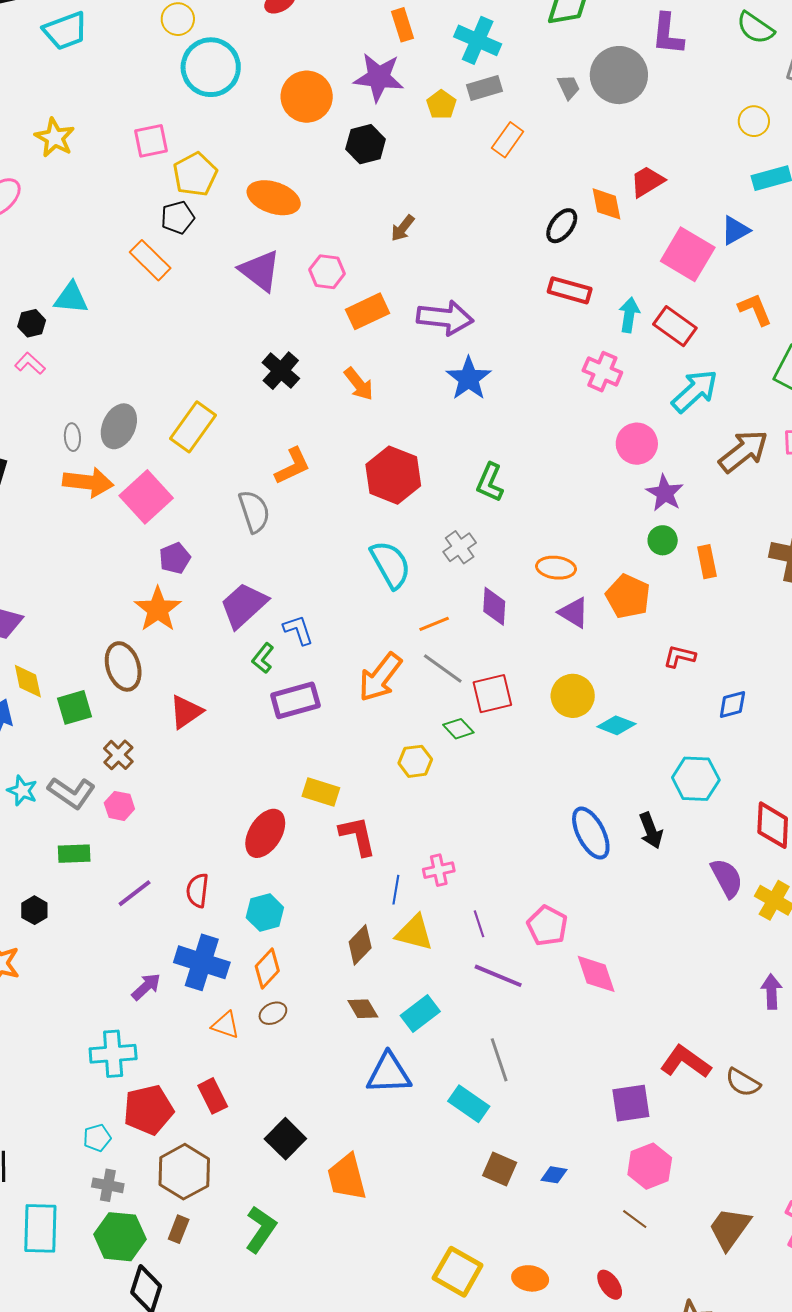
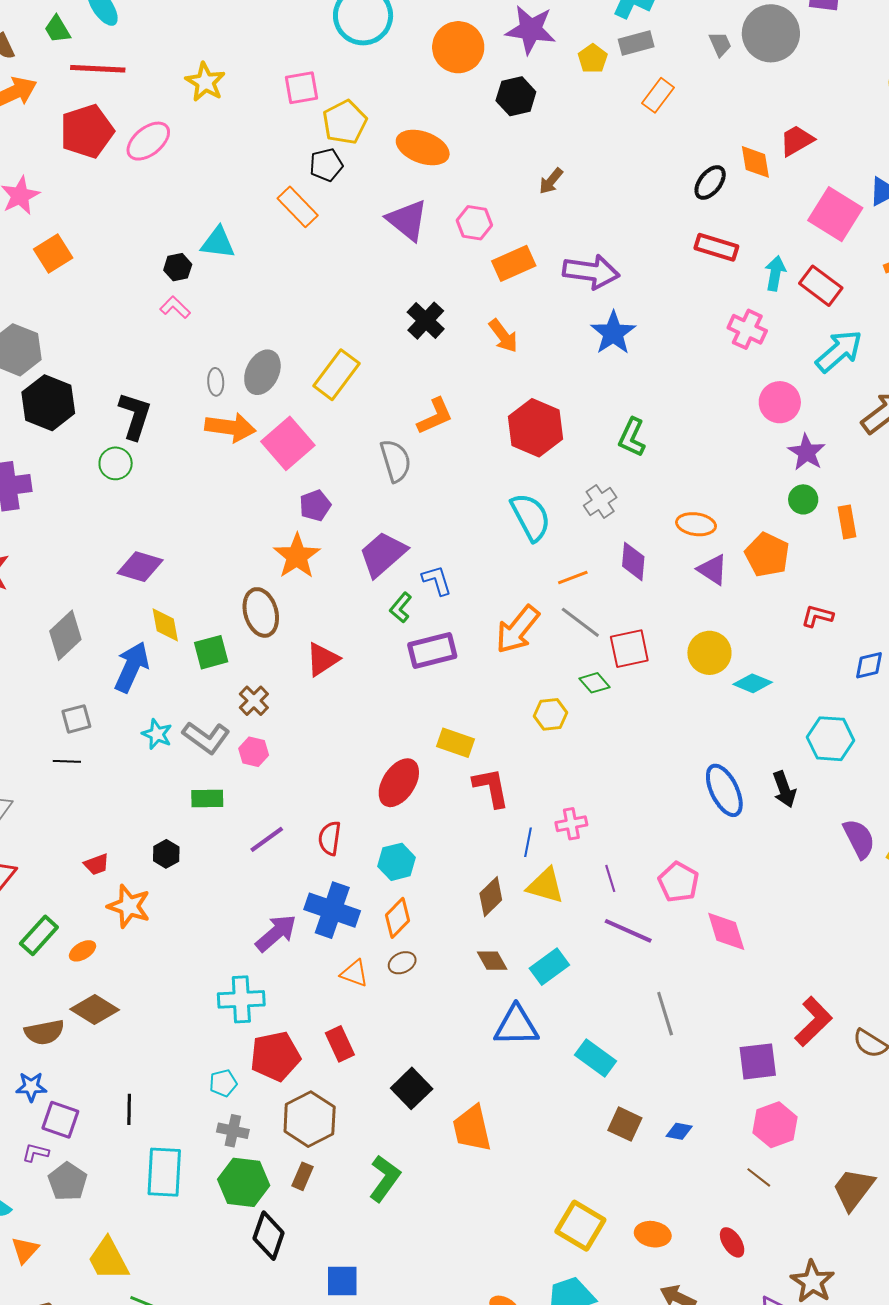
purple arrow: (146, 987) -> (276, 933), size x1.4
gray line: (499, 1060) -> (665, 1014), moved
red L-shape: (686, 1062) -> (813, 1021), turned 99

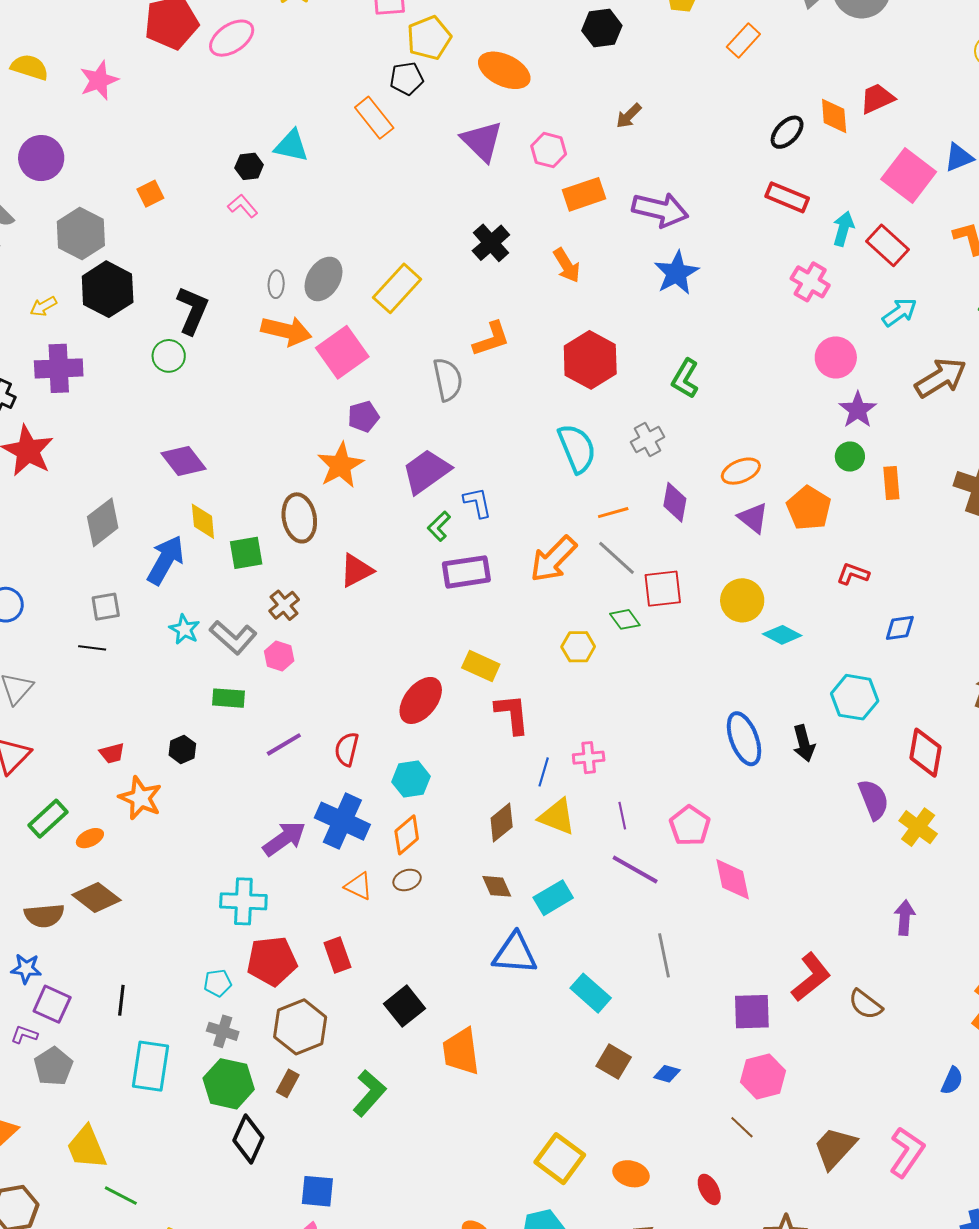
orange square: (53, 253) -> (150, 194), moved, size x0.7
cyan arrow: (839, 351) -> (900, 312), size x0.7
orange ellipse: (696, 524) -> (741, 471), turned -36
purple diamond: (140, 567) -> (183, 461), turned 30

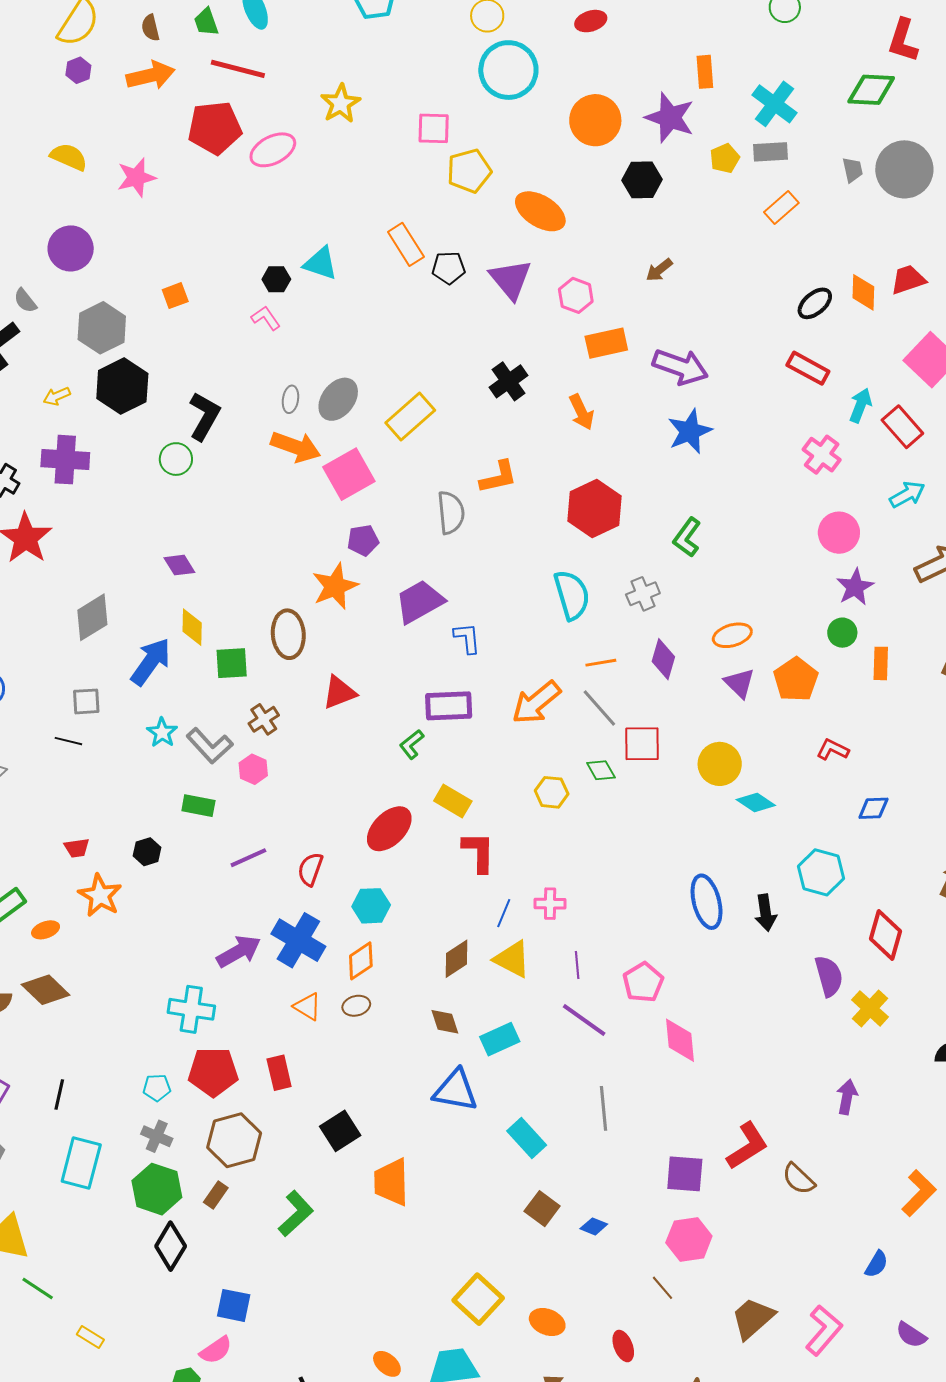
black pentagon: (407, 79) -> (449, 268), moved
purple diamond: (183, 461) -> (179, 565), size x0.7
green L-shape: (439, 526) -> (412, 744), moved

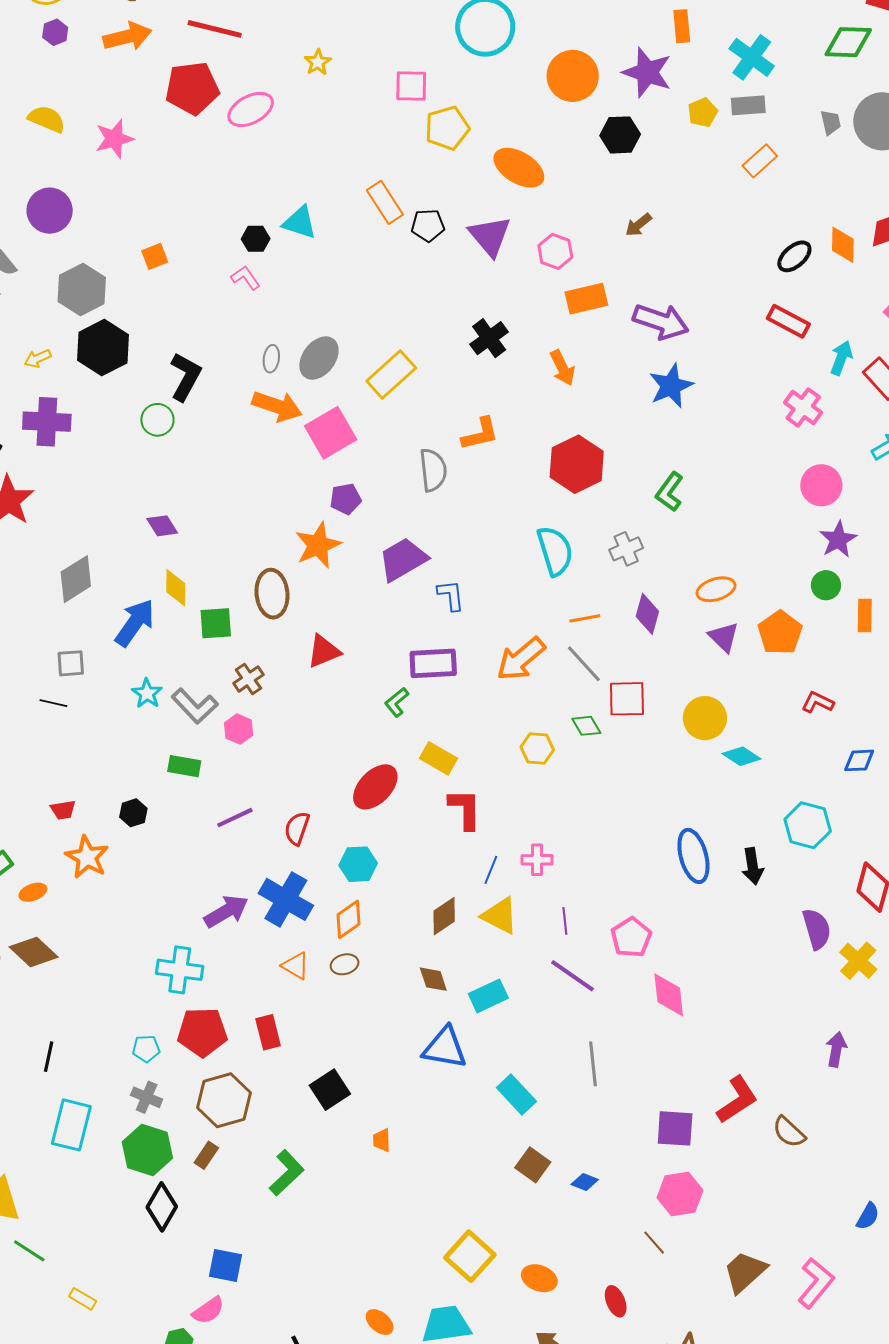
yellow star: (341, 103) -> (318, 62), size x0.7
orange trapezoid: (391, 1182) -> (382, 1140), size x0.5

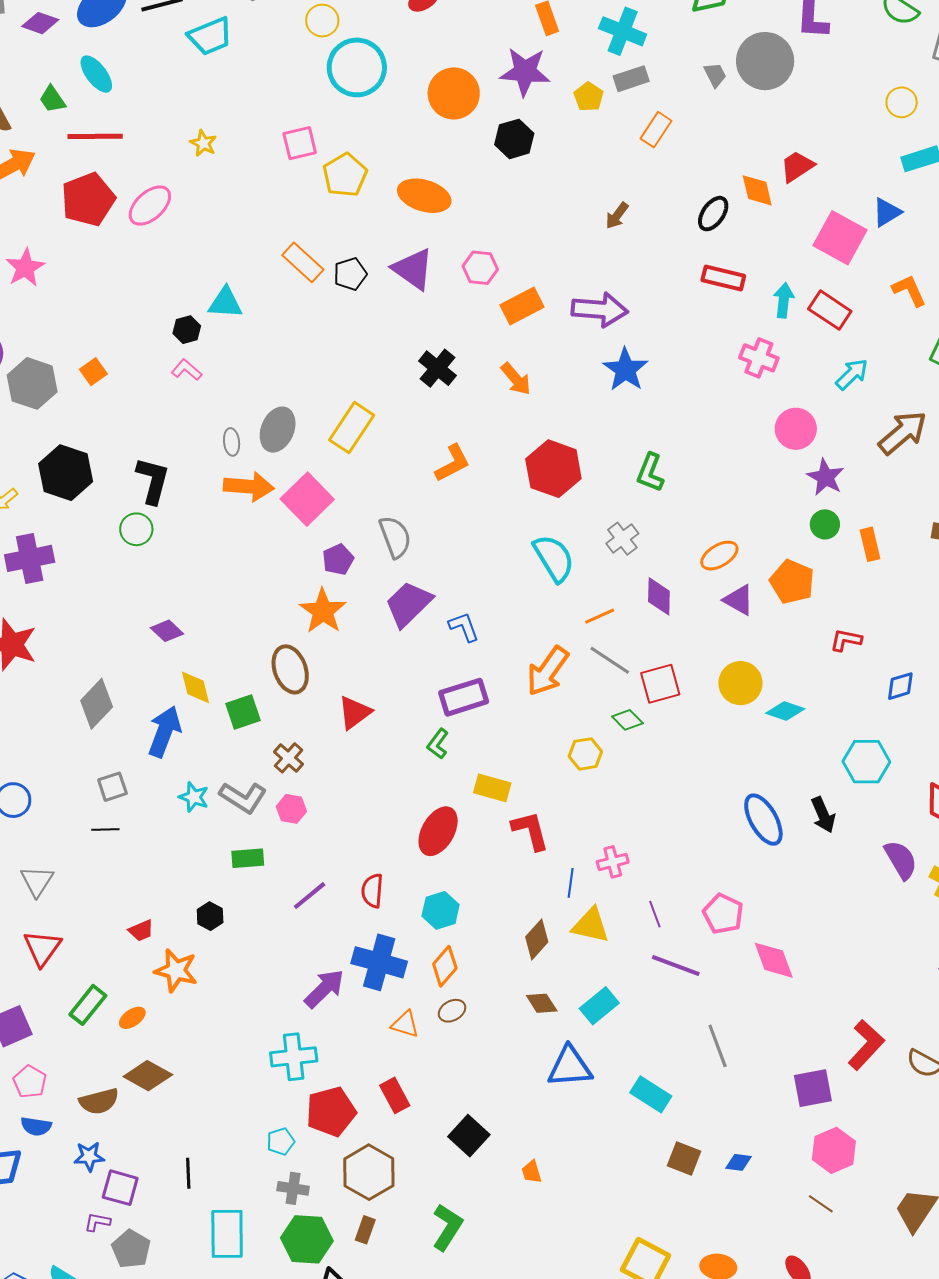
brown arrow: (638, 225) -> (617, 216), moved
gray hexagon: (82, 290) -> (32, 383), moved
gray semicircle: (433, 470) -> (395, 537), moved

